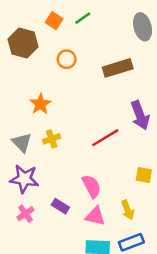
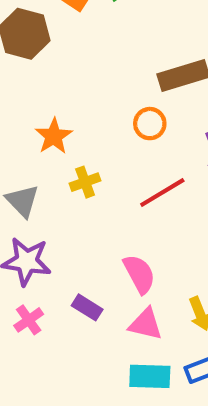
orange circle: (67, 59) -> (150, 124), moved
yellow cross: (52, 139) -> (85, 182), moved

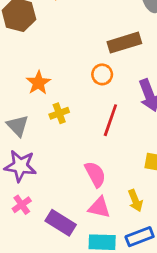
red line: (162, 193) -> (110, 120), turned -40
purple rectangle: (87, 307) -> (61, 223), moved, size x1.5

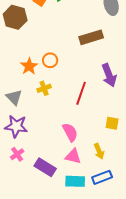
orange circle: (102, 74) -> (50, 60), moved

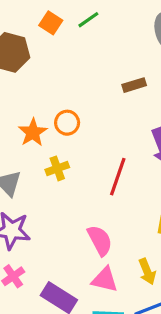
brown rectangle: (91, 37) -> (134, 85), size x0.6

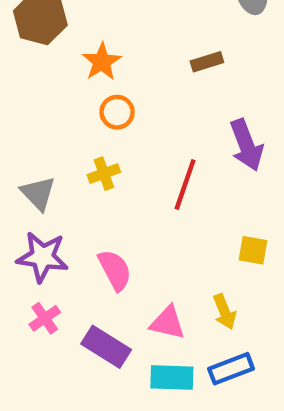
orange star: (33, 132) -> (102, 62), moved
pink semicircle: (100, 240) -> (115, 270), moved

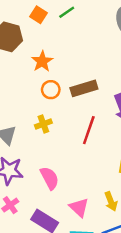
brown rectangle: (207, 62) -> (84, 88), moved, size x1.5
pink triangle: (167, 323) -> (79, 208), turned 30

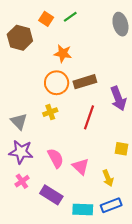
orange star: (42, 61) -> (63, 53), moved, turned -30
orange circle: (51, 90) -> (57, 83), size x1.5
pink triangle: (79, 208) -> (81, 167), moved

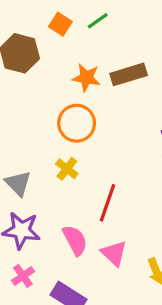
brown rectangle: (85, 82) -> (129, 74), moved
yellow cross: (50, 112) -> (67, 169), turned -32
red line: (89, 117) -> (107, 203), moved

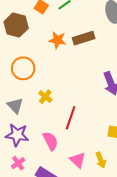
orange circle: (77, 123) -> (23, 68), moved
pink triangle: (114, 253) -> (78, 160), moved

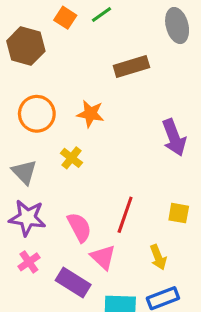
orange star: (57, 40) -> (90, 114), moved
red line: (71, 118) -> (125, 215), moved
pink triangle: (78, 160) -> (103, 257), moved

